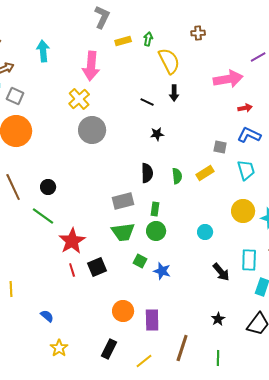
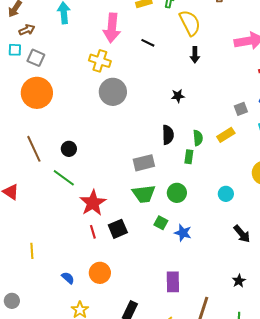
yellow cross: (79, 99) -> (100, 61), turned -30
black line: (147, 102) -> (148, 43), moved
gray square: (220, 147) -> (241, 109), turned -32
green rectangle: (155, 209) -> (189, 157), moved
orange circle: (123, 311) -> (100, 273), moved

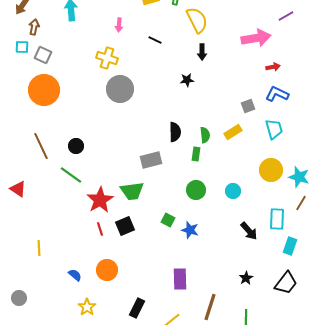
pink arrow: (112, 28) -> (119, 25), size x0.5
brown arrow: (27, 30) -> (34, 27), turned -56
black star: (178, 96) -> (187, 80), moved
green circle: (177, 193) -> (196, 190), moved
green trapezoid: (144, 194) -> (132, 191), moved

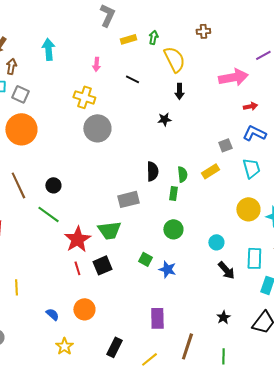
cyan circle: (233, 191) -> (216, 242), moved

